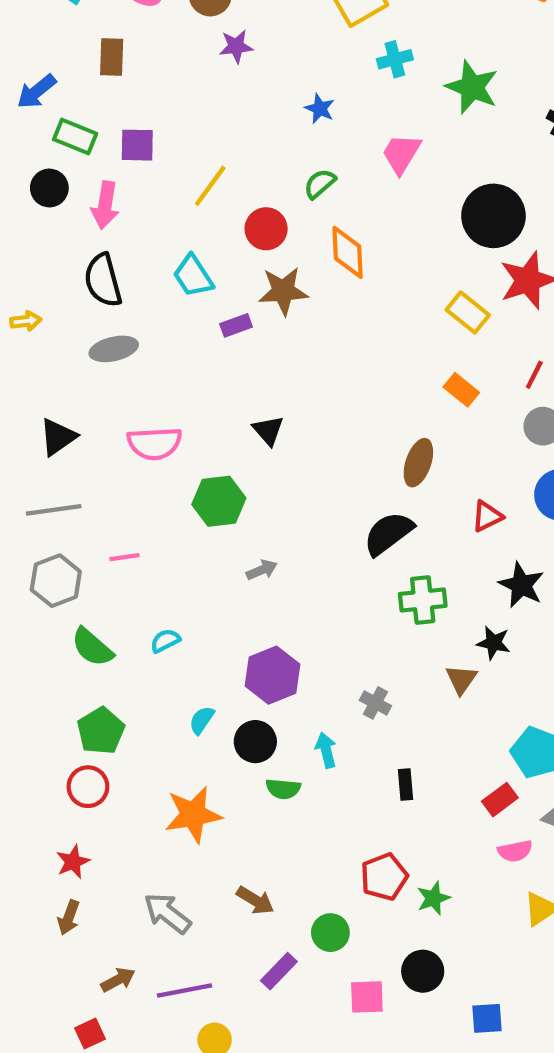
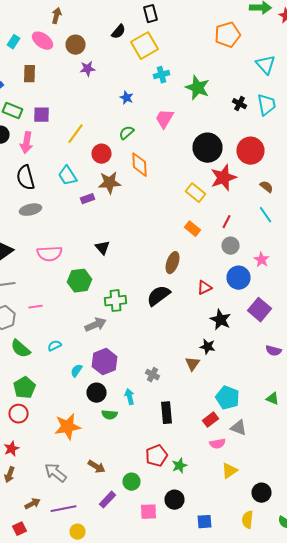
gray arrow: (262, 570) -> (96, 325), moved, size x1.5
green cross: (423, 600) -> (116, 301), moved
cyan semicircle: (202, 720) -> (76, 371), moved
black rectangle: (406, 784) -> (166, 413), size x1.5

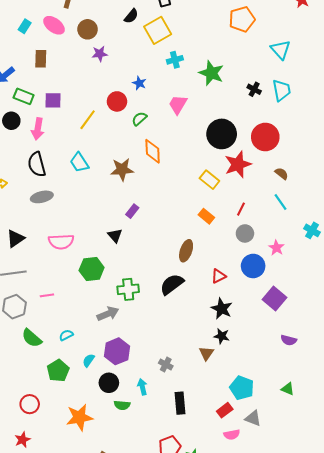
red circle: (102, 154) -> (117, 101), moved
purple rectangle: (88, 199) -> (132, 211), moved, turned -32
black star: (220, 320) -> (222, 309), moved
green pentagon: (24, 388) -> (58, 371), moved

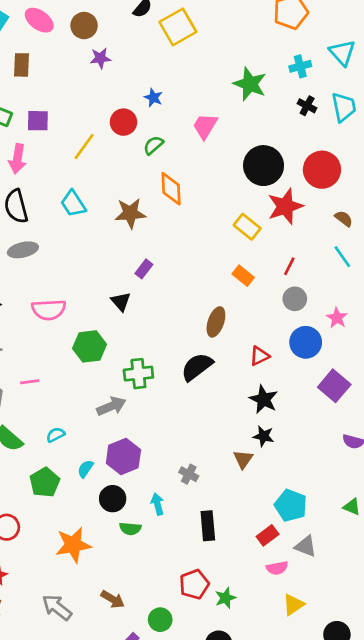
cyan cross: (175, 60) -> (300, 66), moved

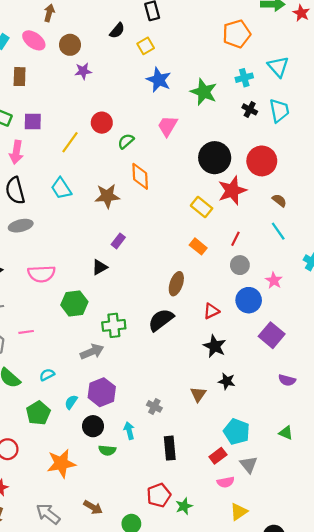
yellow square: (178, 27) -> (146, 46), size x0.6
blue star: (153, 98) -> (159, 80), moved, size x1.6
black triangle: (121, 302) -> (100, 267), turned 42
black star: (264, 436) -> (227, 381), moved
gray triangle: (306, 546) -> (249, 465), turned 30

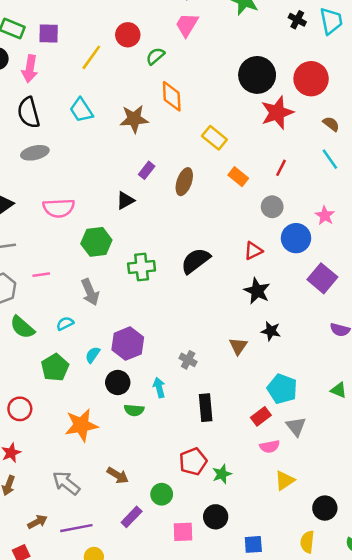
pink trapezoid: (168, 126) -> (187, 25), moved
yellow rectangle: (202, 207) -> (214, 138), moved
gray circle: (240, 265) -> (272, 207), moved
brown ellipse: (176, 284) -> (184, 182), moved
gray arrow: (92, 352) -> (90, 292), moved, turned 90

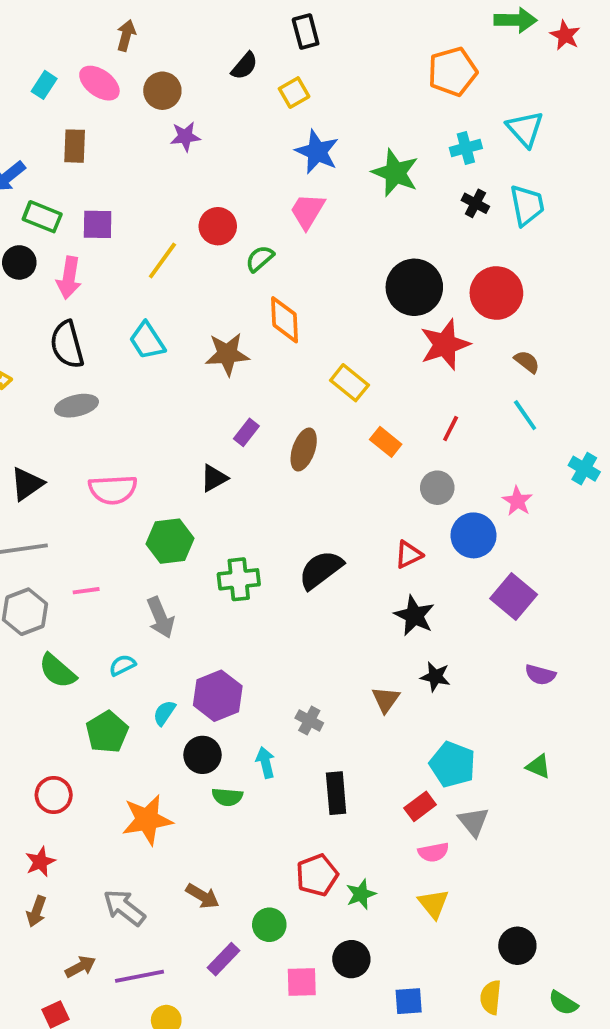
yellow triangle: (285, 480) -> (433, 904), moved, turned -35

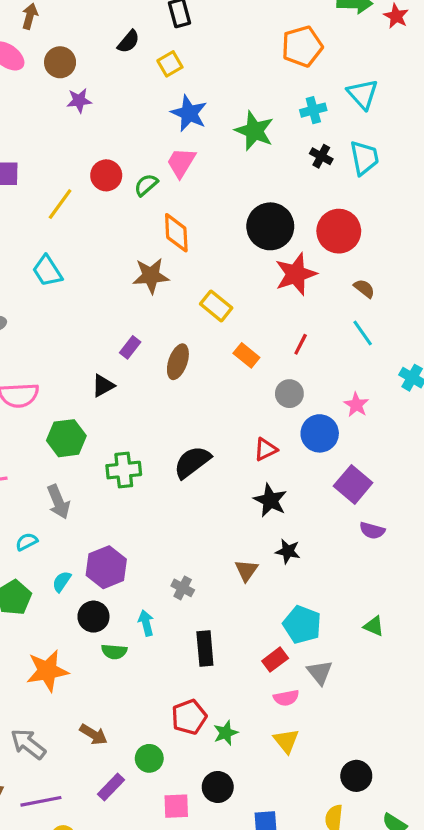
green semicircle: (260, 259) -> (146, 185), moved
orange diamond: (285, 320) -> (176, 233), moved
brown star: (227, 354) -> (151, 276), moved
purple semicircle: (540, 675) -> (372, 531), moved

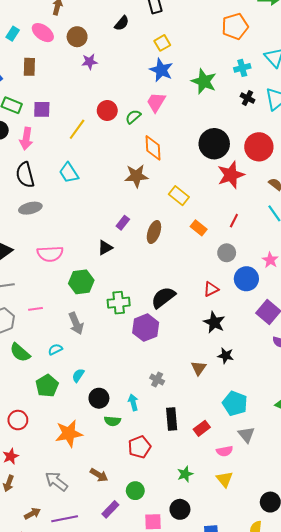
yellow square: (170, 64) -> (162, 43), moved
purple hexagon: (106, 567) -> (146, 328), moved
red rectangle: (275, 660) -> (202, 428), moved
red pentagon: (189, 717) -> (139, 447), moved

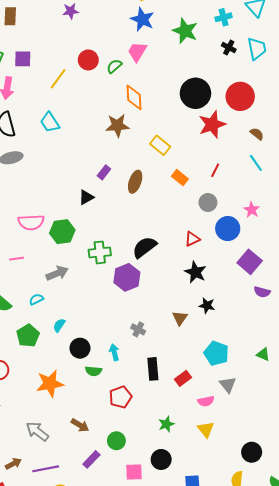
pink semicircle: (50, 254) -> (31, 222), moved
gray arrow: (76, 323) -> (57, 273), turned -90

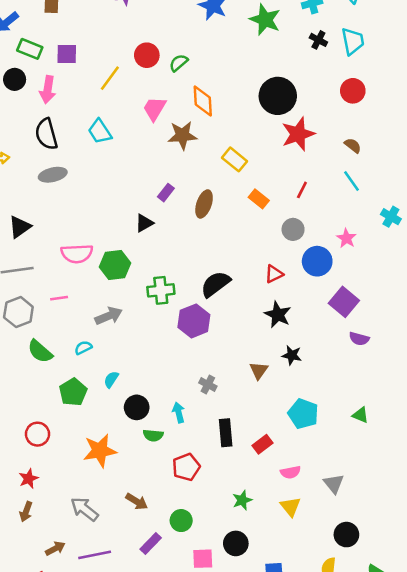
pink trapezoid: (137, 52) -> (154, 109), moved
red circle: (240, 96) -> (353, 91), moved, size x0.7
gray triangle: (228, 385) -> (334, 484), moved

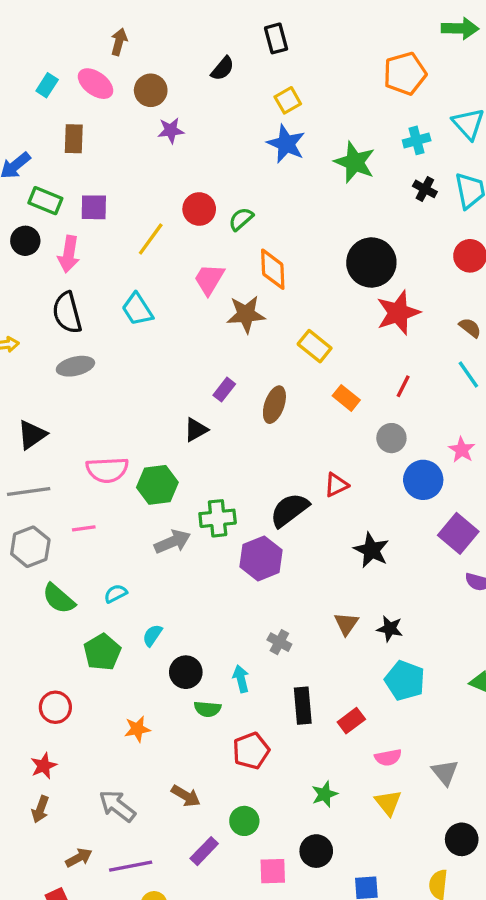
red triangle: (274, 274) -> (336, 485), moved
gray arrow: (109, 316) -> (172, 542), moved
black star: (292, 355) -> (390, 629), moved
orange star: (100, 451) -> (137, 729), size x0.6

